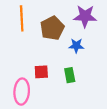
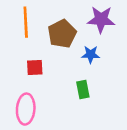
red square: (41, 72) -> (35, 67), moved

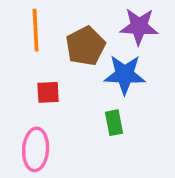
blue star: (91, 54) -> (125, 75), size x1.6

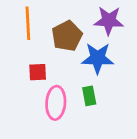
pink ellipse: (36, 149) -> (56, 103), moved

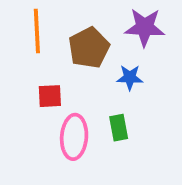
blue star: (98, 58) -> (130, 77), size x0.6

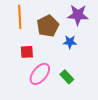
green rectangle: (119, 128) -> (67, 77), moved, turned -32
pink ellipse: (74, 137) -> (40, 74), turned 35

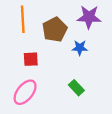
pink ellipse: (40, 74) -> (25, 92), moved

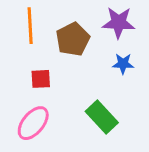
blue star: (80, 48) -> (123, 64), moved
green rectangle: (76, 88) -> (102, 117), size x1.5

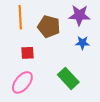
brown pentagon: (73, 39) -> (49, 26), turned -30

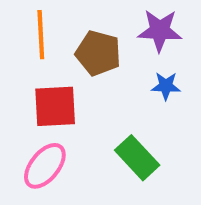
red square: (27, 53) -> (55, 106), size x1.6

